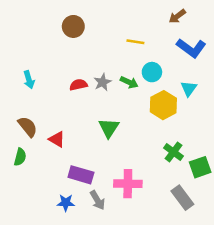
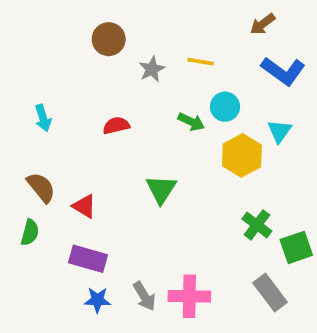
gray star: (102, 82) -> (152, 69), moved
purple rectangle: (81, 175) -> (88, 259), moved
pink cross: (128, 184) -> (189, 296), moved

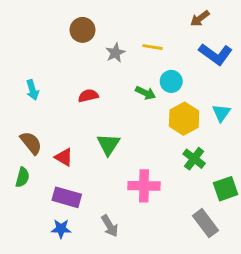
cyan triangle: (279, 131) -> (221, 113), moved
green triangle: (161, 189) -> (108, 144), moved
green cross: (257, 225) -> (194, 159), moved
pink cross: (189, 296) -> (144, 186), moved
blue star: (97, 300) -> (61, 229), moved

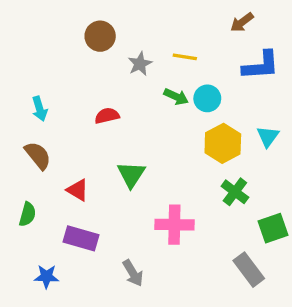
blue L-shape: (216, 54) -> (261, 66), turned -40
green arrow: (145, 93) -> (176, 97), moved
brown semicircle: (31, 143) -> (38, 155), moved
blue star: (61, 229) -> (46, 276), moved

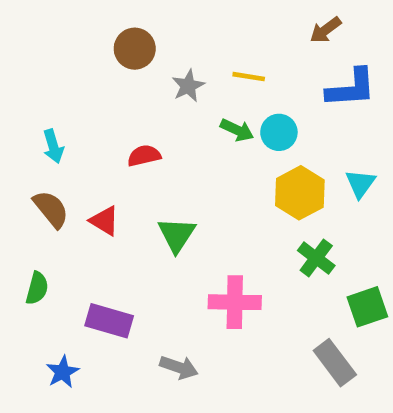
red triangle: (78, 190) -> (104, 221), moved
gray arrow: (133, 273) -> (179, 367), turned -40
blue star: (46, 276) -> (63, 372), turned -30

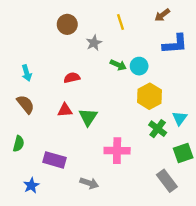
yellow line: (249, 77) -> (121, 22), moved, turned 63
cyan triangle: (360, 184) -> (180, 118), moved
red triangle: (104, 221) -> (65, 110), moved, turned -35

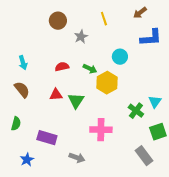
green arrow: (118, 65) -> (90, 69), moved
yellow hexagon: (150, 96) -> (107, 83), moved

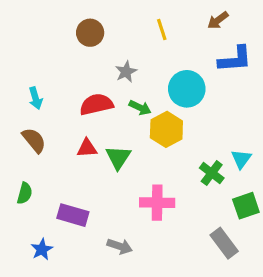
gray star: (81, 37) -> (126, 72), moved
cyan circle: (120, 57) -> (187, 89), size x1.5
red semicircle: (62, 67) -> (96, 104), size x1.5

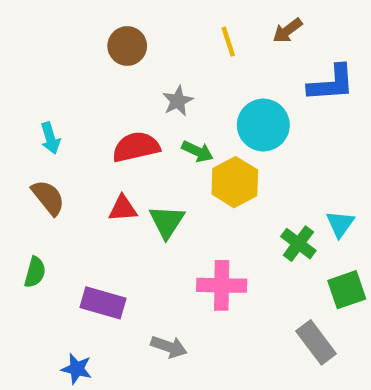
brown arrow: (218, 20) -> (287, 31), moved
blue star: (42, 249) -> (77, 369), moved, turned -30

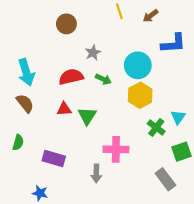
yellow line: (228, 42) -> (119, 11), moved
cyan arrow: (50, 138) -> (26, 72), size x1.6
yellow hexagon: (235, 182) -> (140, 95), moved
gray arrow: (169, 347) -> (96, 173), moved, turned 72

